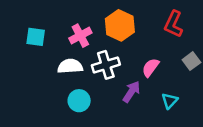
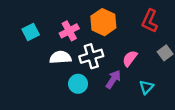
cyan square: (36, 37) -> (31, 32), turned -35
cyan circle: (79, 101) -> (78, 84), moved

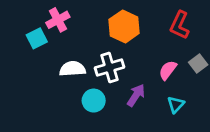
pink cross: (69, 31) -> (58, 20), moved
pink semicircle: (130, 58) -> (168, 70), moved

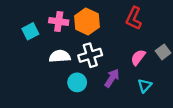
pink cross: (58, 20) -> (59, 21), moved, turned 36
red L-shape: (180, 25) -> (134, 18), moved
orange hexagon: (124, 26) -> (87, 21), moved

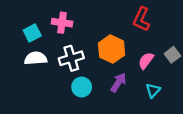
orange hexagon: (87, 21) -> (112, 49), moved
white cross: (90, 55) -> (71, 58), moved
white semicircle: (60, 56) -> (36, 58), moved

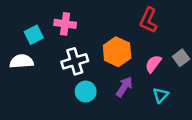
white semicircle: (36, 58) -> (22, 61), moved

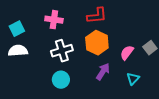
red L-shape: (148, 20) -> (97, 16), moved, turned -120
cyan square: (34, 35) -> (17, 29), moved
cyan circle: (86, 92) -> (61, 80), moved

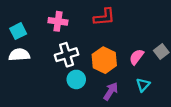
orange hexagon: (97, 43) -> (104, 60), moved
purple arrow: (103, 72) -> (111, 91), moved
cyan circle: (61, 80) -> (76, 79), moved

